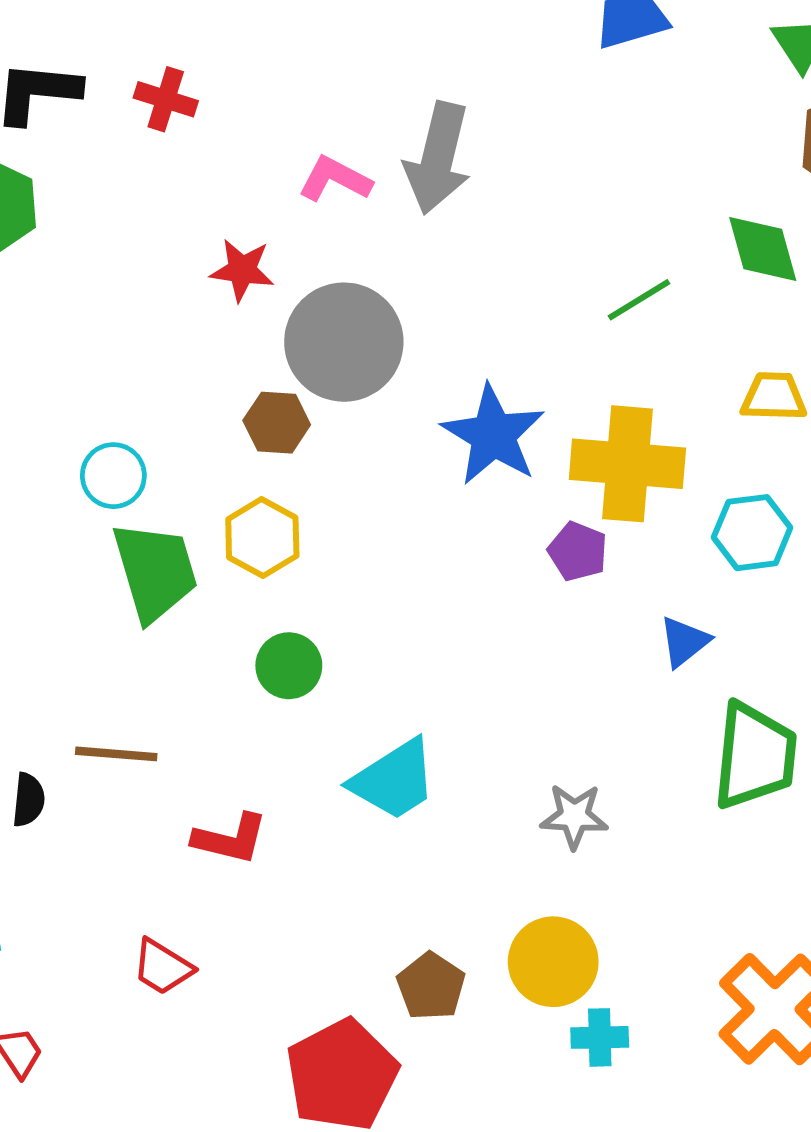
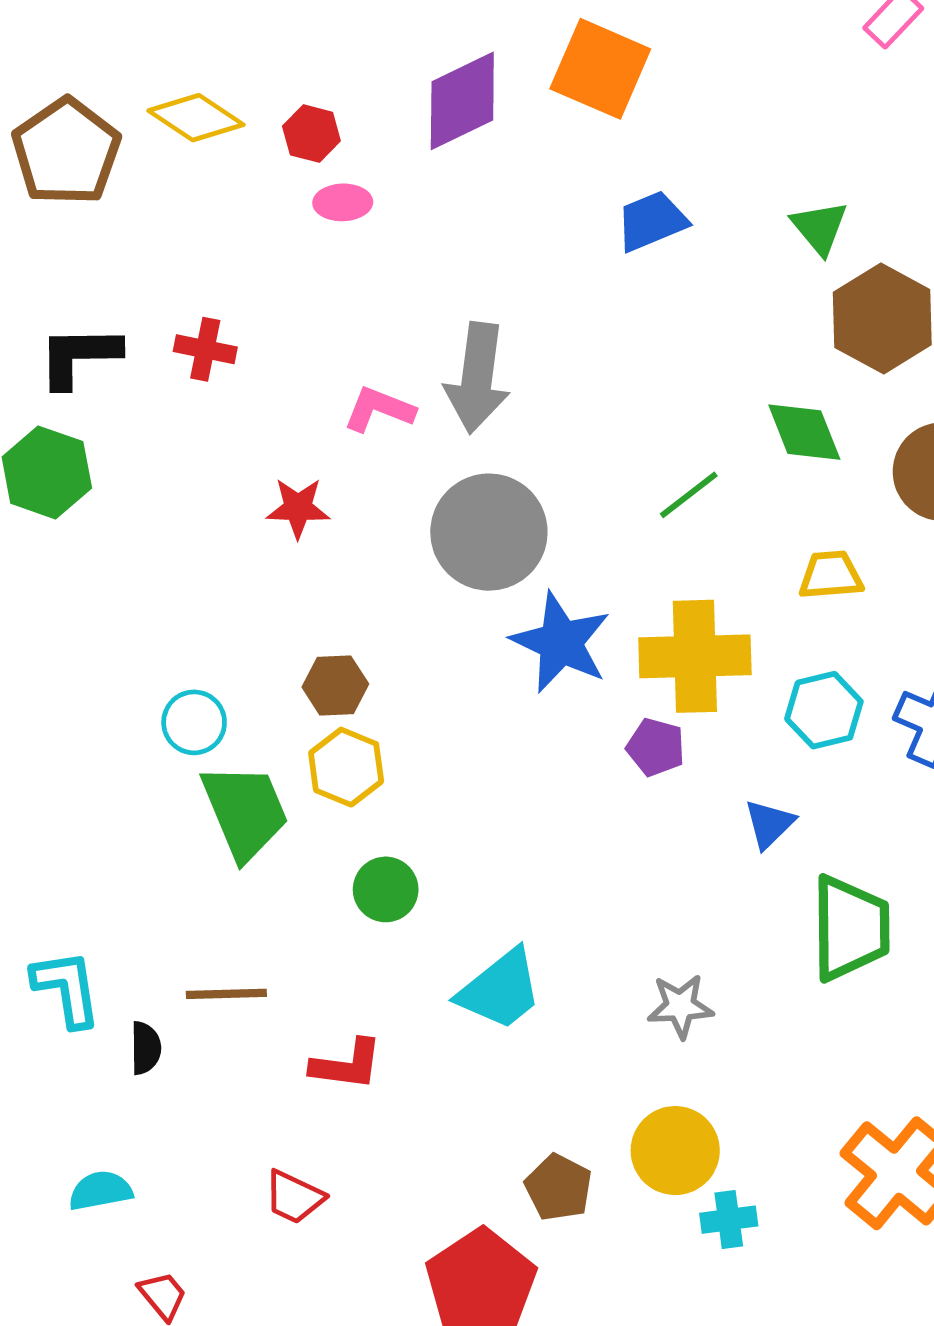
gray circle: (344, 342) -> (489, 532), moved
brown hexagon: (277, 423) -> (335, 686), moved

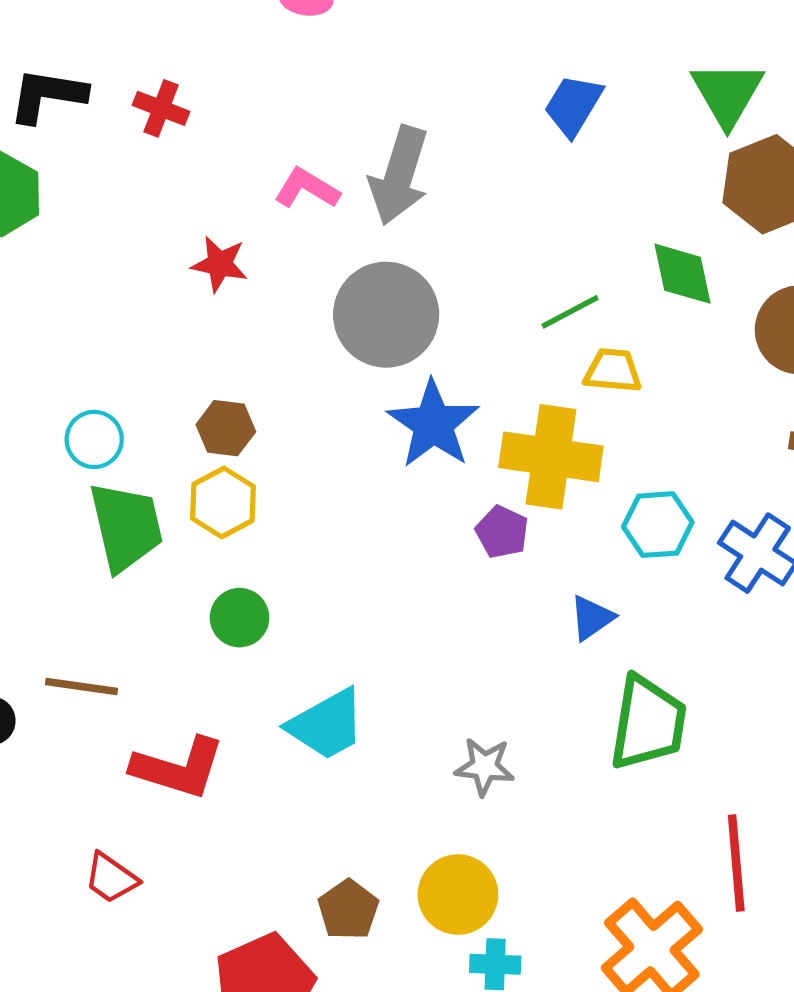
blue trapezoid: (652, 221) -> (573, 105), moved, turned -46
green triangle: (820, 228) -> (727, 94), size x1.4
yellow trapezoid: (831, 575) -> (613, 371), moved
red L-shape: (347, 1065) -> (178, 768), size x1.4

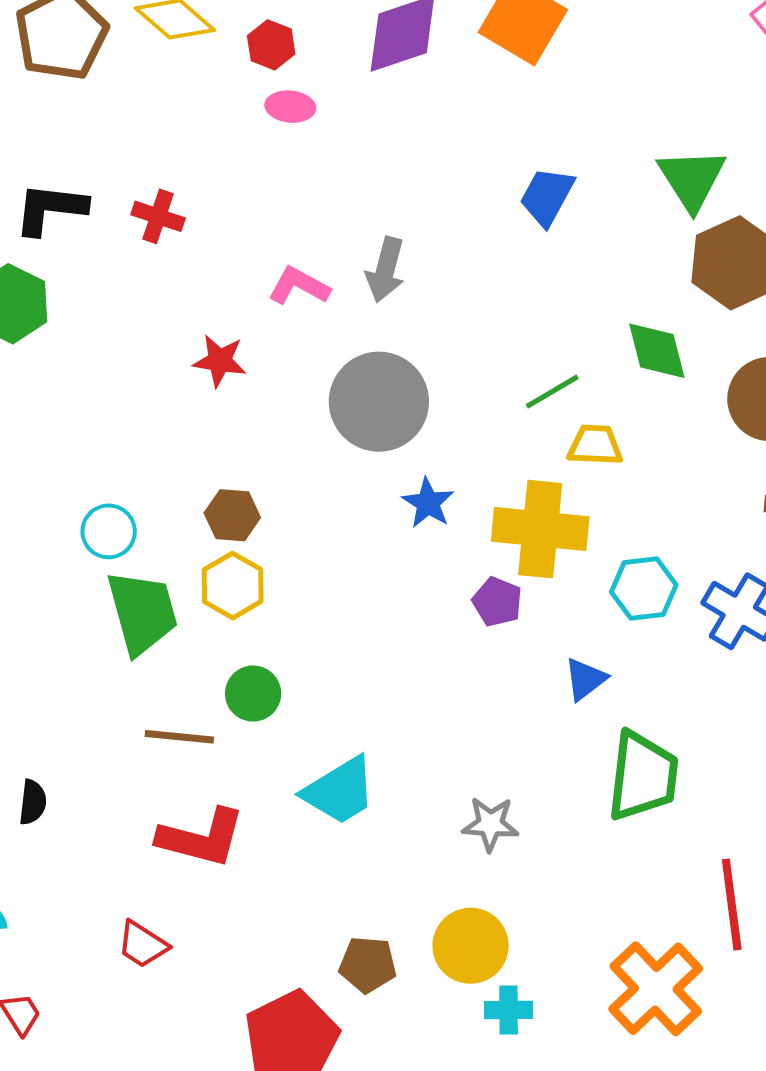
gray arrow: (399, 175) -> (385, 270), size x0.7
blue star: (433, 424) -> (428, 503), size x0.6
brown line: (82, 687) -> (179, 737), moved
brown pentagon: (348, 910) -> (368, 965), turned -30

